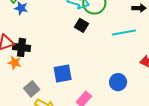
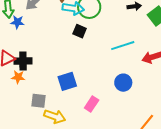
cyan line: (124, 32) -> (123, 46), moved
gray square: (32, 89) -> (39, 101), turned -35

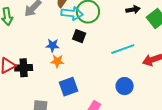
blue star: (17, 22) -> (53, 45), moved
orange star: (18, 77) -> (57, 61), moved

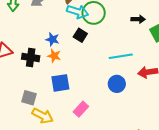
black cross: (24, 68) -> (31, 57), moved
blue circle: (125, 86) -> (117, 84), moved

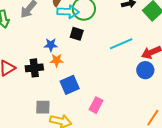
blue circle: (117, 84) -> (145, 70), moved

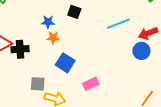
black cross: (34, 68) -> (20, 49), moved
blue square: (70, 85) -> (65, 63), turned -36
pink rectangle: (96, 105) -> (91, 84), turned 35

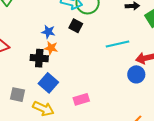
black cross: (20, 49) -> (39, 58), moved
blue square: (65, 63) -> (48, 83), moved
gray square: (38, 84) -> (17, 95), moved

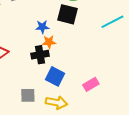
black square: (76, 26) -> (68, 14), size x1.5

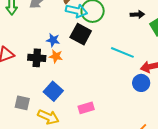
cyan line: (112, 22) -> (122, 52), turned 35
black cross: (40, 55) -> (37, 58), moved

